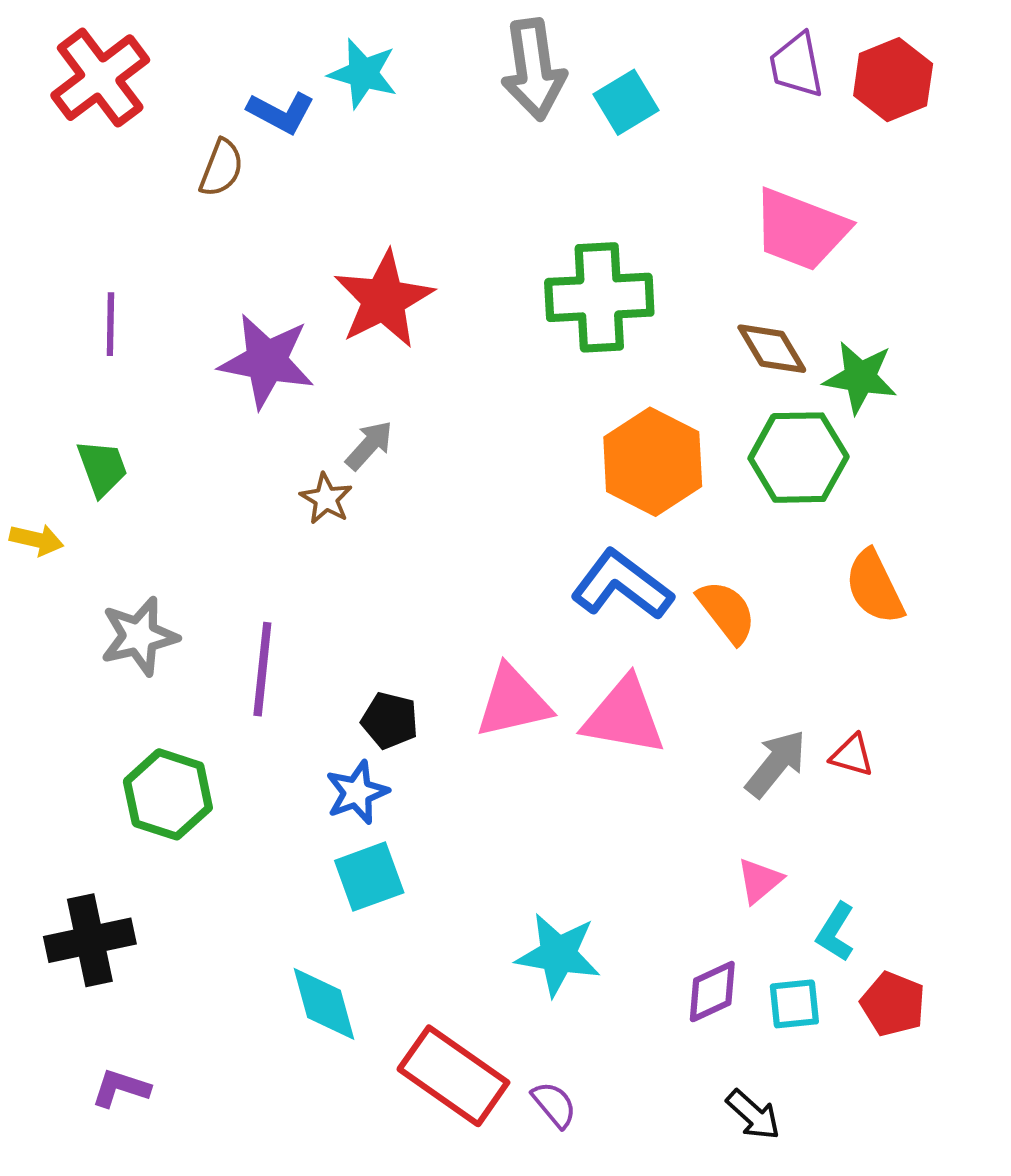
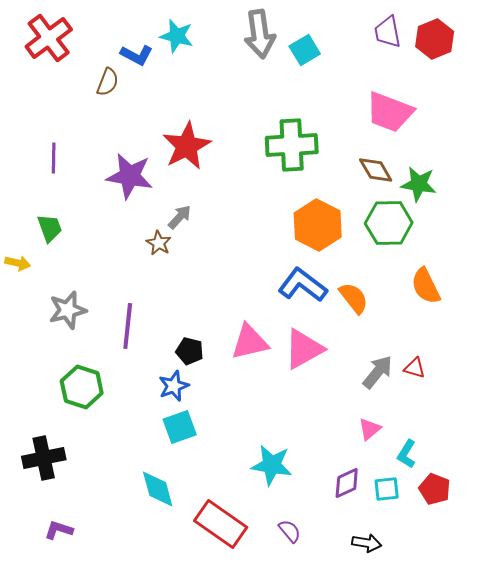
pink triangle: (624, 716) -> (304, 349), turned -39
purple semicircle: (554, 1105) -> (290, 531), moved
black arrow: (753, 1115) -> (367, 543), turned -32

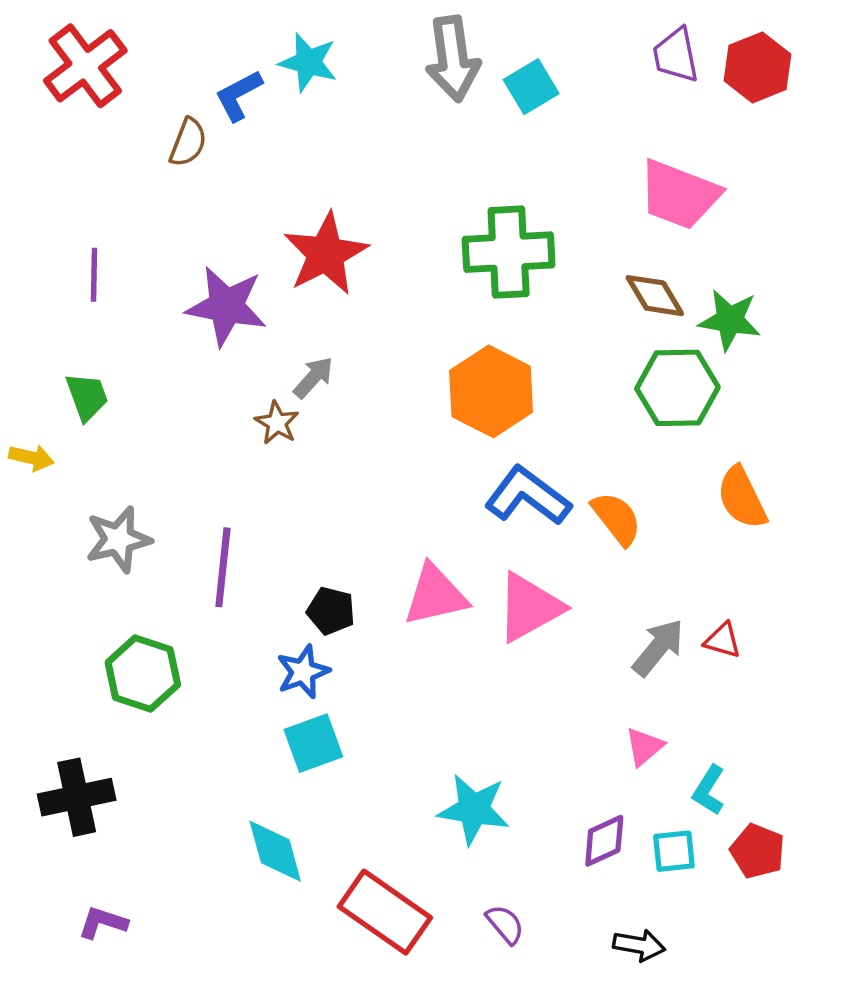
blue L-shape: (137, 55) -> (239, 95), turned 124
orange hexagon: (318, 225) -> (491, 391), moved

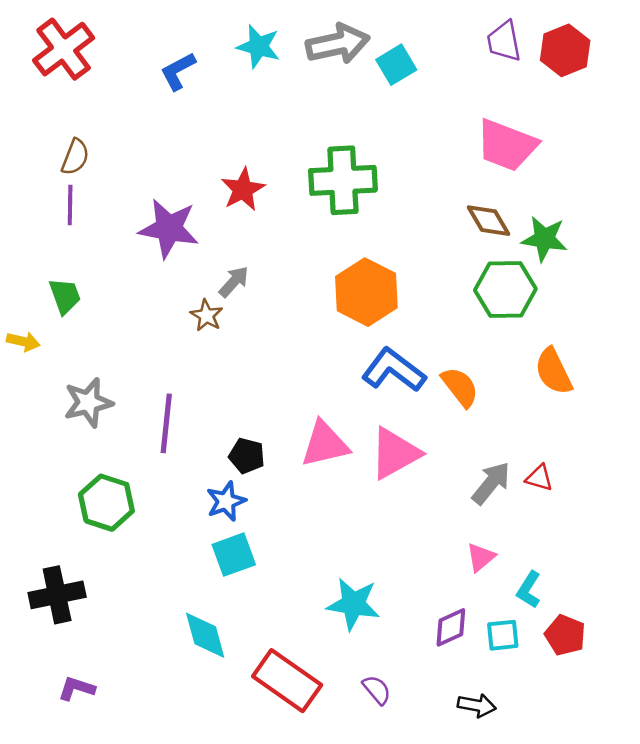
gray arrow: (453, 59) -> (338, 44), turned -94
cyan star: (308, 62) -> (258, 46), moved
brown semicircle: (188, 142) -> (75, 157), moved
green cross: (509, 252) -> (343, 180), moved
red star: (326, 254) -> (243, 189), size x0.7

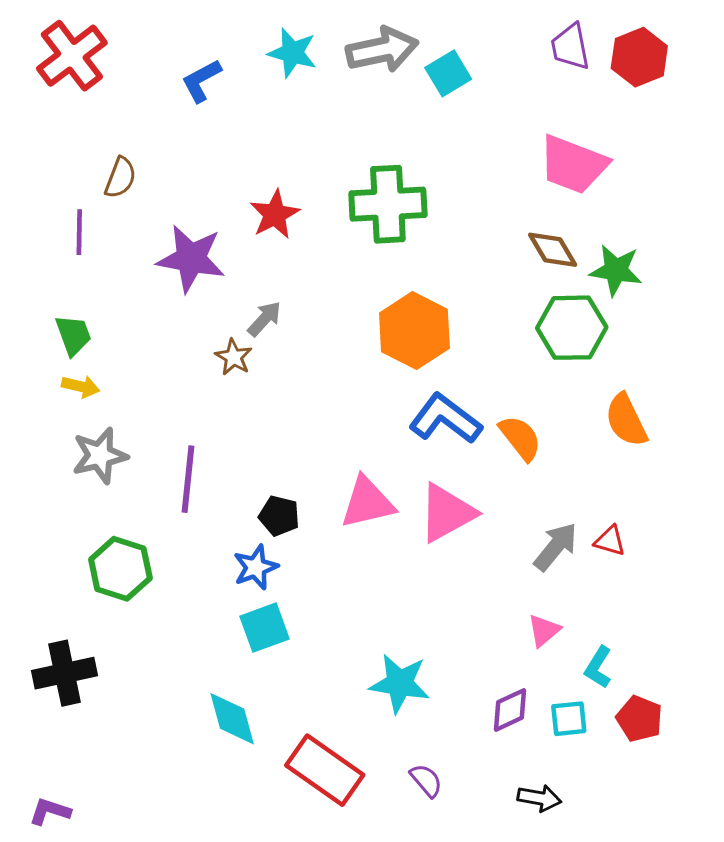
brown semicircle: (75, 157) -> (120, 178), moved
yellow arrow: (23, 341) -> (81, 386), moved
purple L-shape: (77, 688) -> (50, 811), moved

